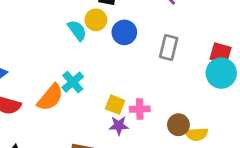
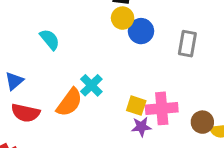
yellow circle: (96, 20) -> (123, 18), moved
cyan semicircle: (77, 30) -> (50, 39), moved
pink cross: (140, 109) -> (162, 108), size x1.5

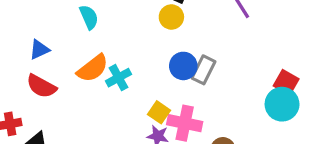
blue circle: (141, 31) -> (183, 66), moved
gray rectangle: (187, 44) -> (203, 70), moved
orange semicircle: (69, 102) -> (93, 68), moved

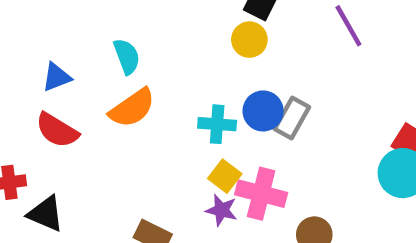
cyan semicircle: (89, 17) -> (127, 56), moved
cyan cross: (119, 78) -> (217, 124), moved, turned 30

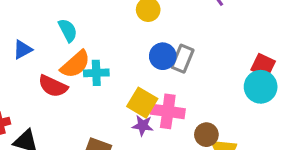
cyan cross: (217, 124) -> (96, 73), moved
red semicircle: (57, 130) -> (53, 86), moved
yellow square: (225, 176) -> (142, 103), size x1.4

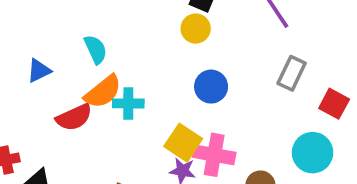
gray rectangle: (182, 59) -> (292, 73), moved
red semicircle: (53, 86) -> (74, 117), turned -52
cyan circle: (261, 87) -> (313, 153), moved

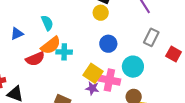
cyan circle: (313, 153) -> (133, 67), moved

